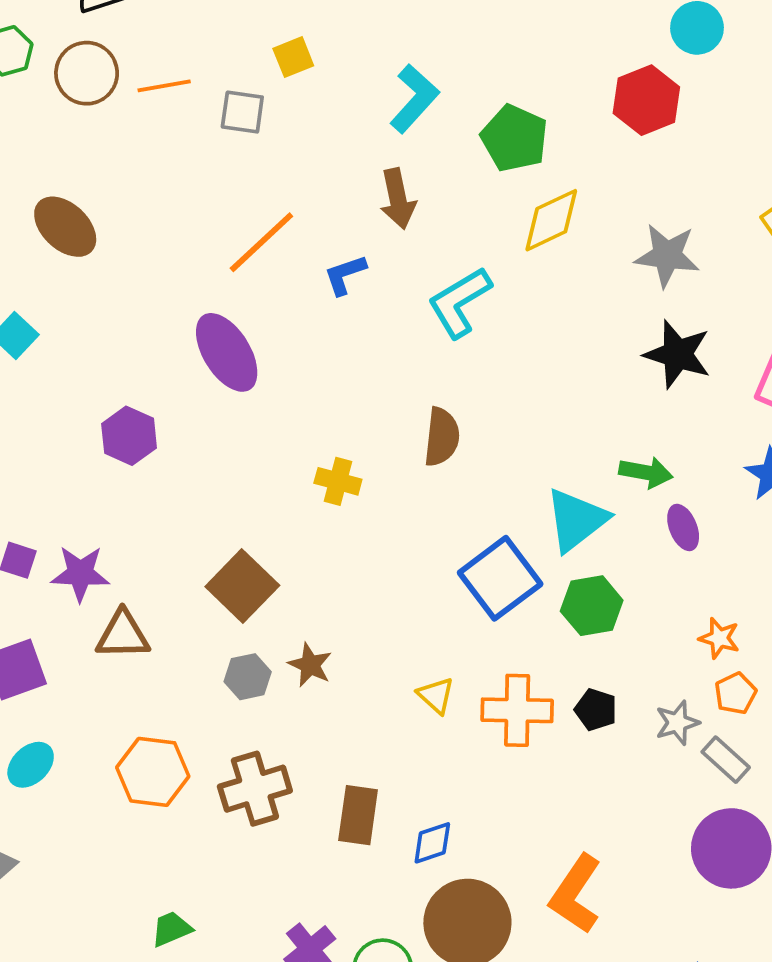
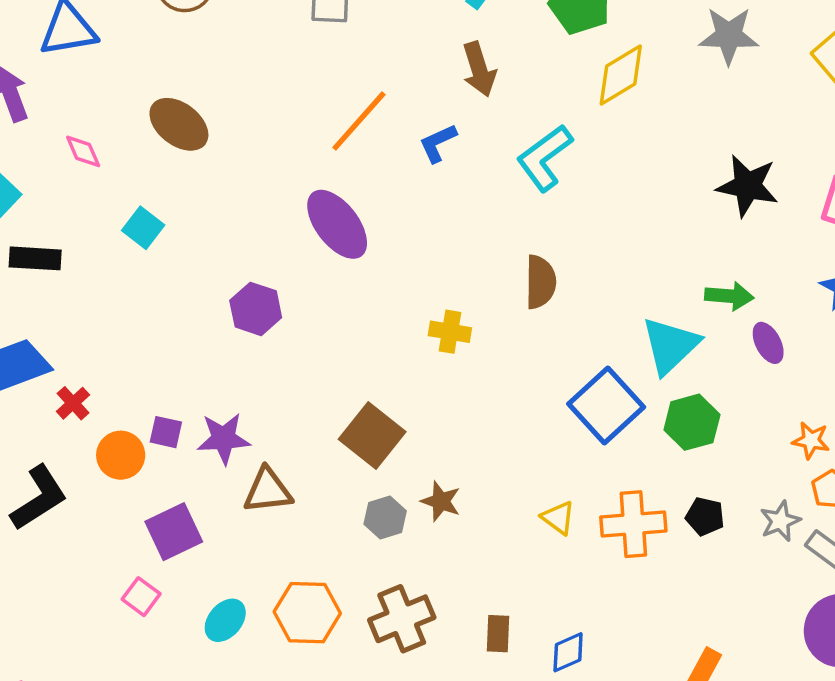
gray star: (667, 255) -> (729, 36), moved
cyan ellipse: (31, 765) -> (225, 620), moved
brown rectangle: (358, 815) -> (498, 634), size x0.7

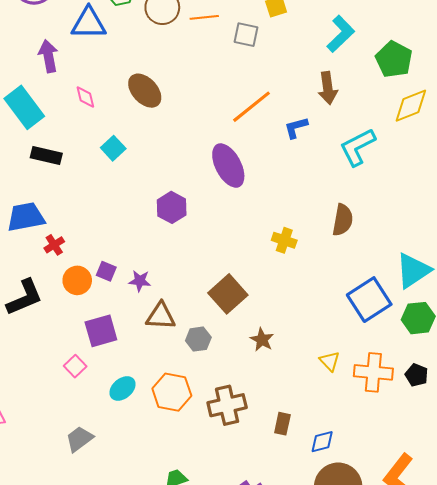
purple star: (224, 439) -> (140, 281), size x0.7
gray hexagon: (385, 518) -> (198, 339), moved

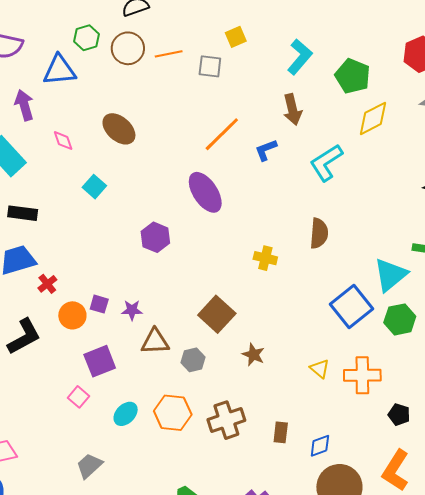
black rectangle: (46, 155) -> (23, 213), moved
black pentagon: (417, 375) -> (399, 415), moved

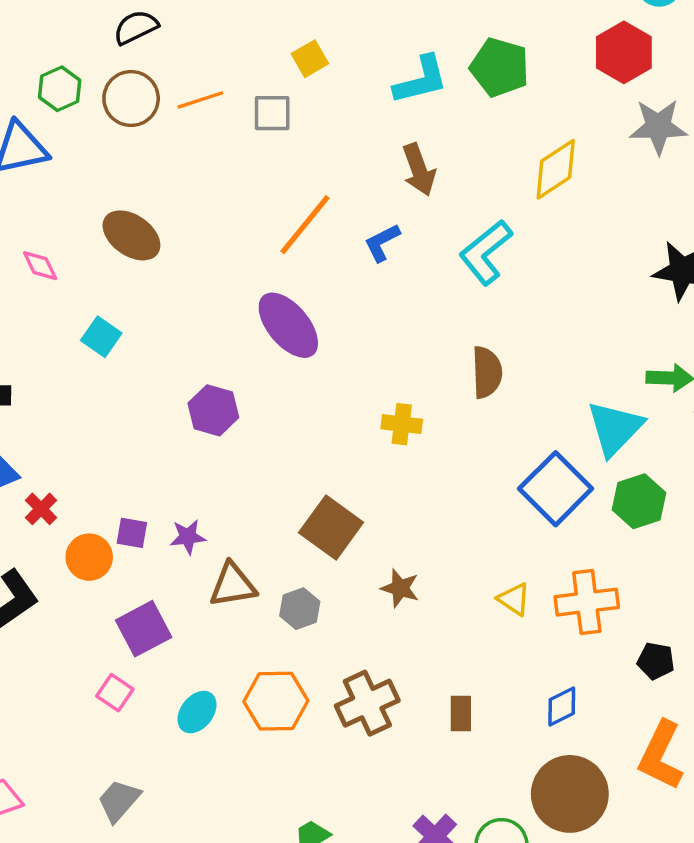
cyan L-shape: (300, 57) -> (421, 80), turned 42
green pentagon: (353, 76) -> (500, 67), moved
blue diamond: (320, 446) -> (562, 706), moved
gray trapezoid: (89, 466) -> (119, 801), moved

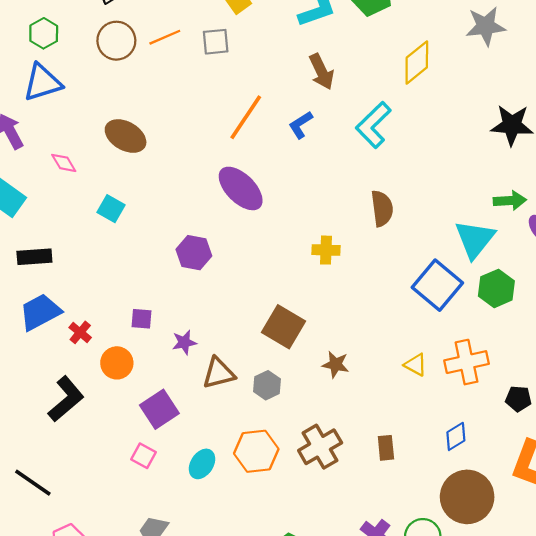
green hexagon: (60, 89) -> (44, 33), moved
purple square: (132, 533) -> (141, 319), moved

